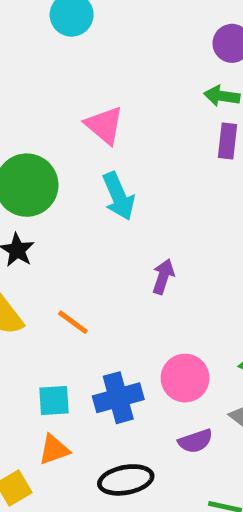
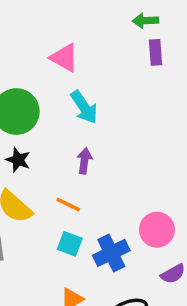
purple arrow: (163, 277) -> (84, 161), moved
cyan square: (54, 400) -> (70, 244), moved, turned 35

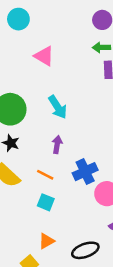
pink triangle: (64, 58) -> (44, 56), moved
blue cross: (111, 253) -> (85, 172), moved

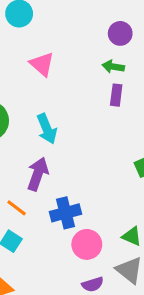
purple arrow: (57, 145) -> (38, 174), size x1.5

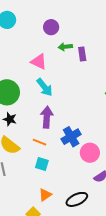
purple circle: (120, 33) -> (51, 27), moved
pink triangle: (42, 64) -> (39, 62), moved
green arrow: (113, 67) -> (65, 47), moved

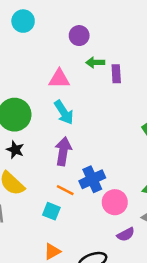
pink triangle: (39, 62) -> (59, 79), turned -30
orange line: (39, 142) -> (65, 190), moved

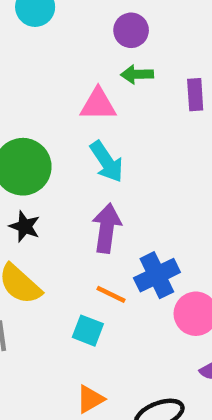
green arrow: (95, 62) -> (137, 74), moved

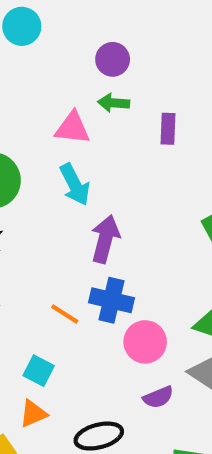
purple arrow: (107, 228) -> (105, 239), moved
blue cross: (157, 275) -> (111, 300), turned 33
cyan square: (88, 331) -> (39, 371), moved

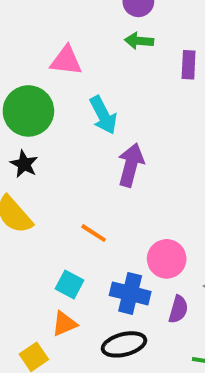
pink triangle: (73, 128) -> (66, 61), moved
blue cross: (111, 300) -> (130, 293), moved
purple semicircle: (158, 397) -> (178, 309), turned -52

